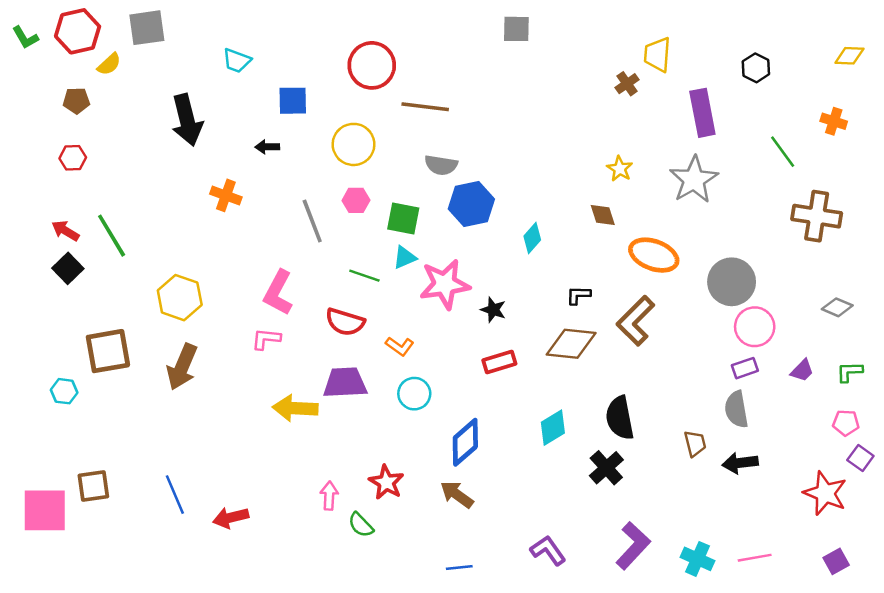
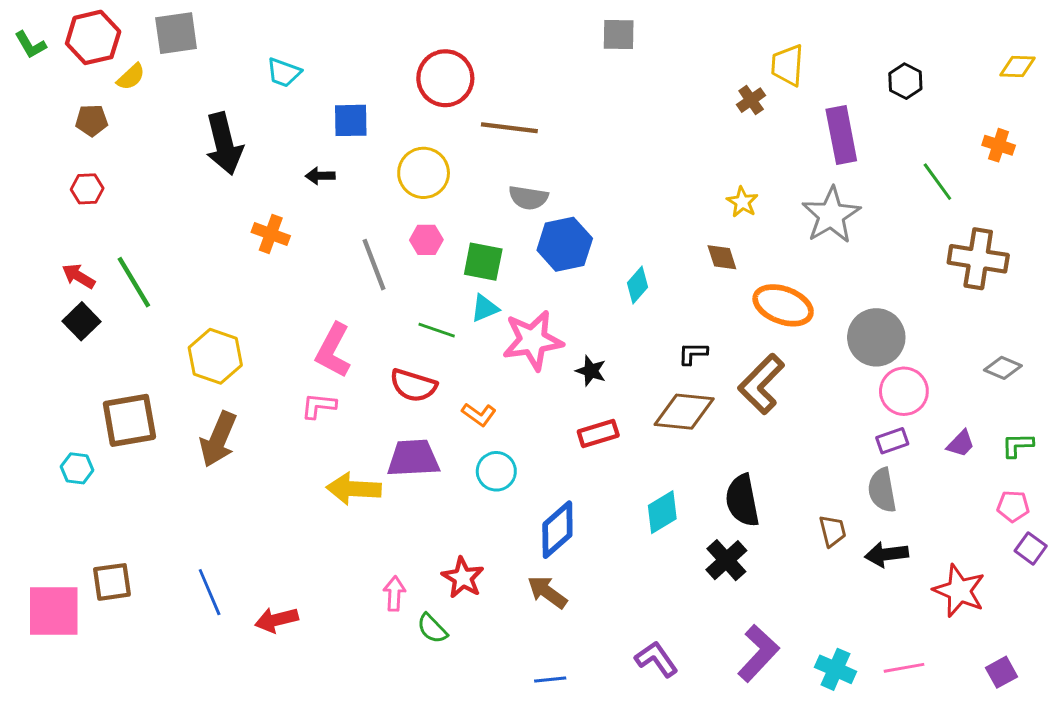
red star: (825, 493) -> (959, 591), moved

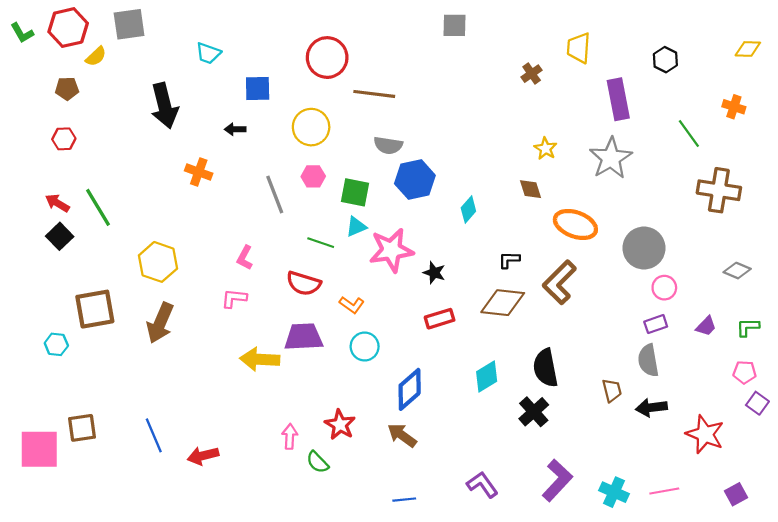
brown cross: (751, 100) -> (532, 74), moved
pink L-shape: (333, 350) -> (245, 258), size x0.6
pink circle: (904, 391) -> (664, 288), size x0.7

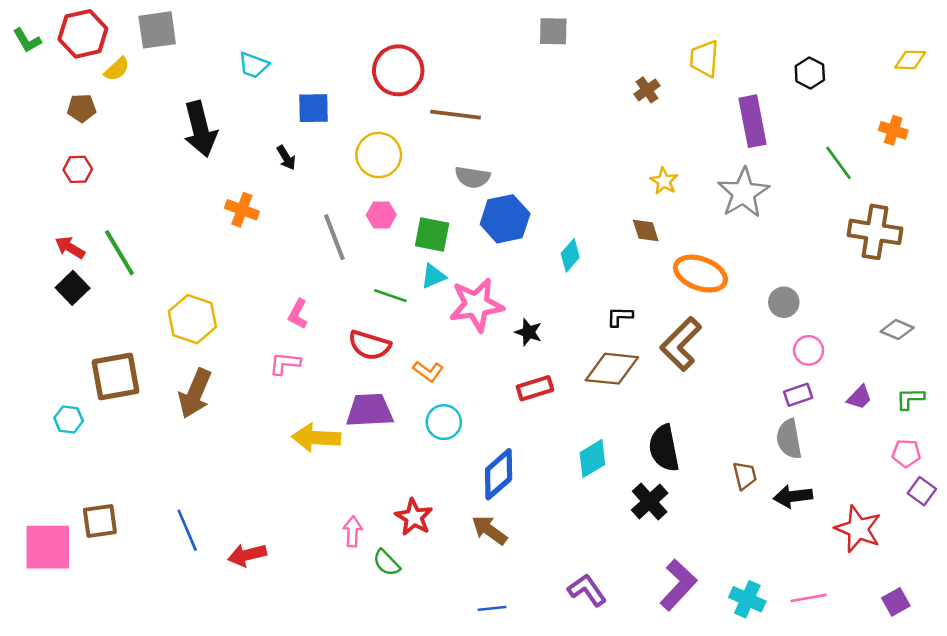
black arrow: (235, 129) -> (286, 158), turned -120
gray circle: (644, 248) -> (784, 302), size x0.6

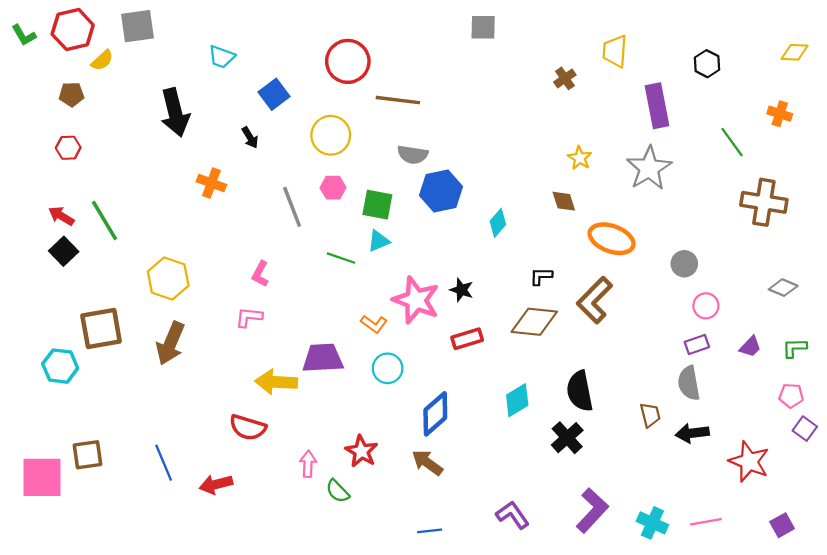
blue square: (314, 108) -> (274, 94), turned -36
pink star: (476, 305) -> (416, 300), moved, turned 30
red semicircle: (370, 345) -> (248, 427), moved
cyan hexagon: (69, 419) -> (60, 366), size x1.4

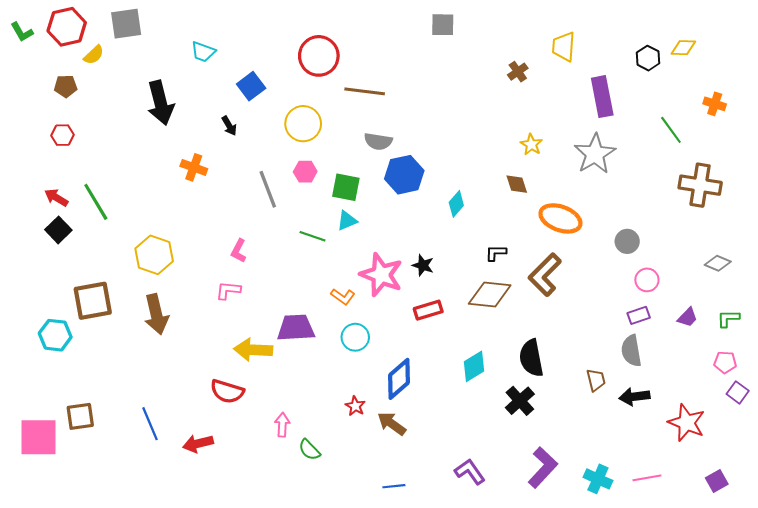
yellow diamond: (795, 52) -> (683, 48), moved
brown arrow: (170, 343) -> (156, 314), turned -36
red star: (361, 451) -> (355, 406), moved, size x0.7

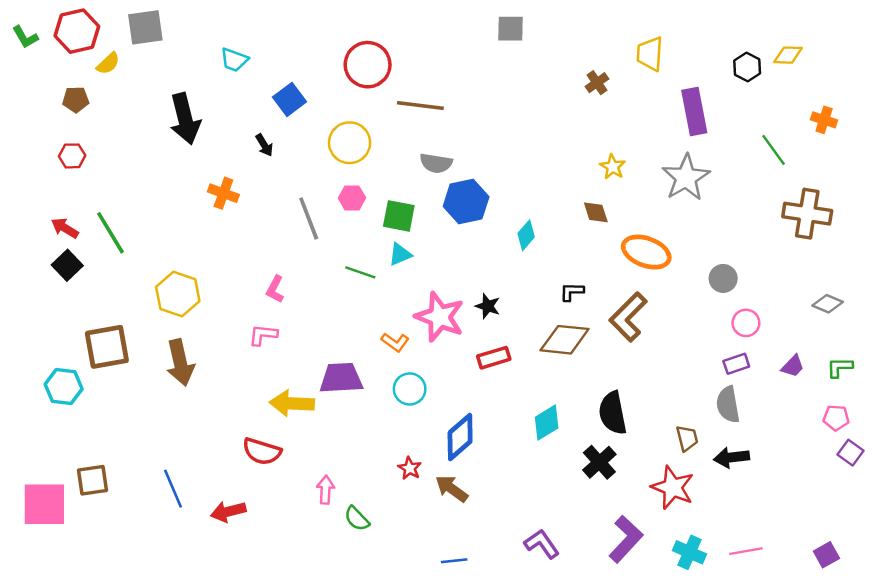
red star: (687, 423) -> (673, 487), moved

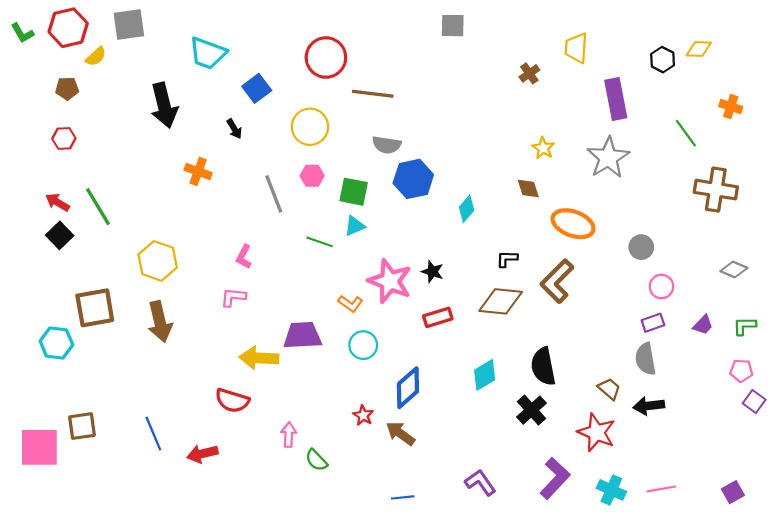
cyan trapezoid: (234, 60) -> (208, 53), size x1.5
brown trapezoid: (687, 438) -> (609, 389), turned -35

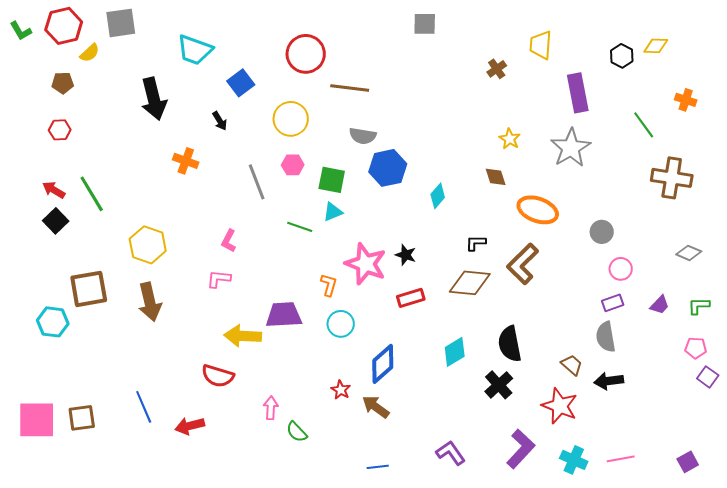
orange L-shape: (350, 304) -> (329, 285), turned -110
brown square: (82, 426) -> (82, 418), moved

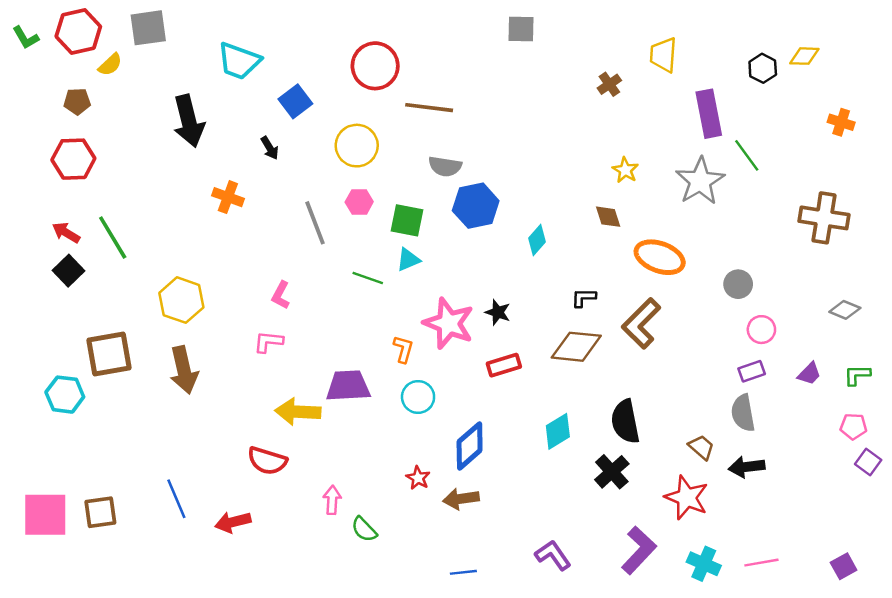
green line: (644, 125) -> (747, 155), moved
red hexagon: (60, 130) -> (73, 159), size x1.6
brown arrow: (376, 407) -> (461, 499), turned -44

